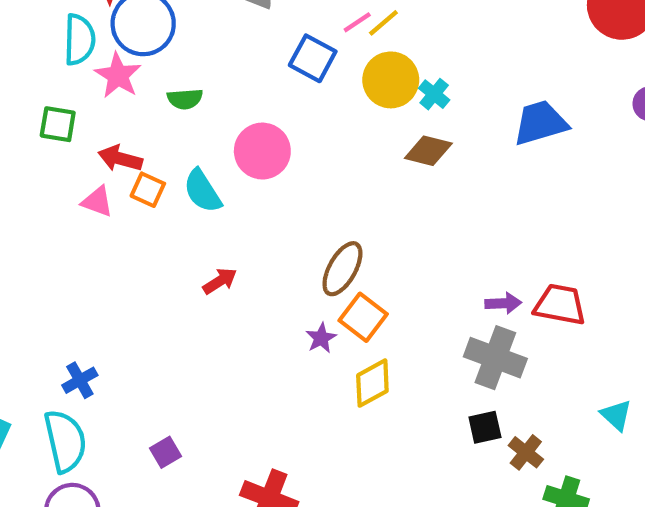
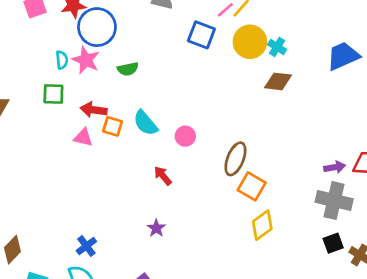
cyan semicircle: (79, 40) -> (62, 60), moved, size x0.6
pink circle: (262, 151) -> (185, 136), moved, size x0.6
red arrow: (220, 281) -> (163, 176), turned -90
purple star: (321, 338) -> (156, 228), moved

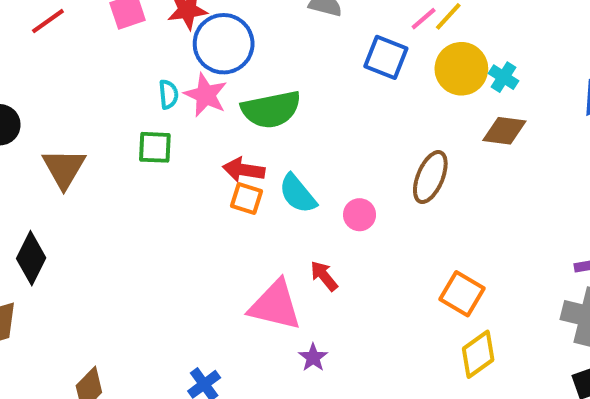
green semicircle: (128, 69) -> (271, 109), size x1.8
red arrow: (94, 110) -> (244, 170), moved
pink triangle: (83, 137) -> (275, 305), moved, size x1.8
brown ellipse: (235, 159) -> (430, 177), moved

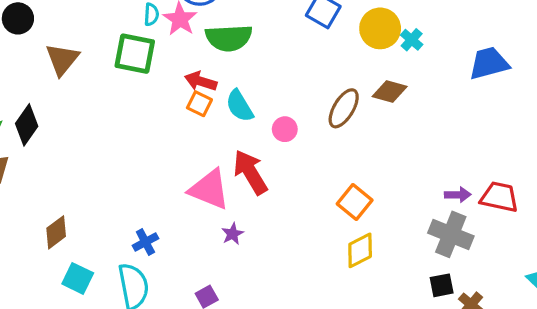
brown diamond: (504, 131) -> (390, 92), moved
green square: (155, 147) -> (135, 54), size x1.5
red arrow: (324, 276) -> (250, 172), size x1.8

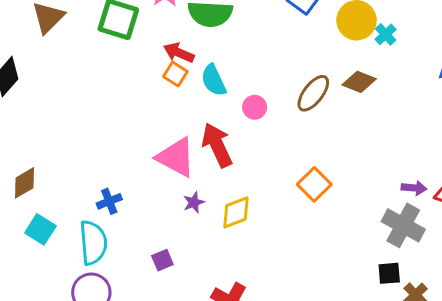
yellow diamond: (360, 250) -> (236, 212), moved

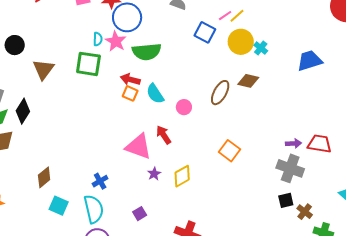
red arrow: (217, 145) -> (164, 135), size x0.7

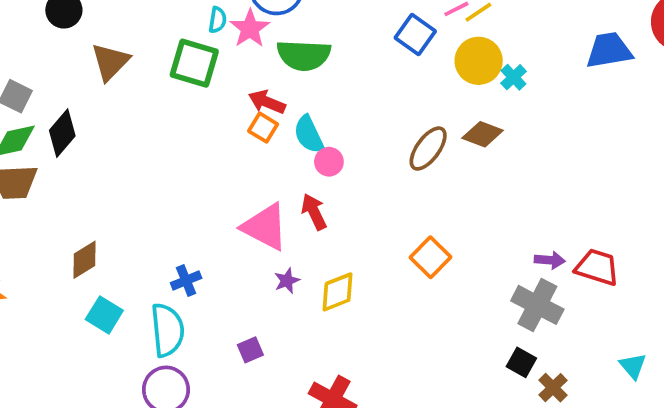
blue trapezoid: (310, 61) -> (609, 50), moved
pink circle: (184, 107) -> (329, 162), moved
black square: (286, 200) -> (521, 362), turned 35

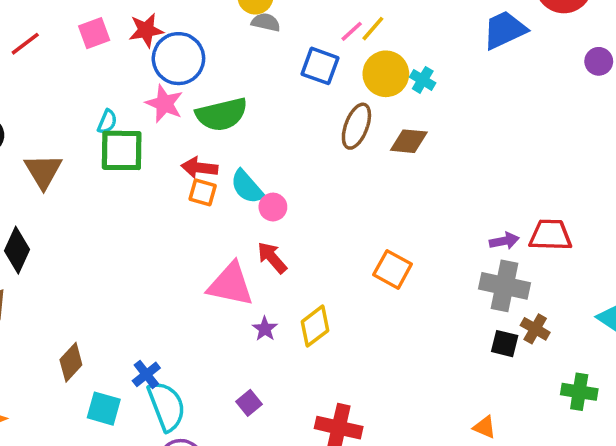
cyan semicircle: (217, 20) -> (107, 122), moved, turned 30
brown ellipse: (428, 149) -> (356, 126), moved
blue cross: (186, 280) -> (146, 374), moved
brown cross: (553, 388) -> (535, 329), moved

